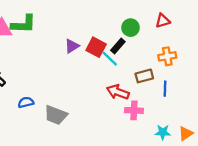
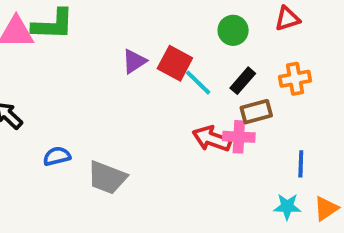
black rectangle: (118, 46) -> (243, 81), moved
blue line: (165, 89) -> (301, 164), moved
pink cross: (134, 110) -> (239, 137), moved

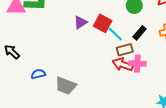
brown rectangle: (256, 112) -> (125, 50), moved

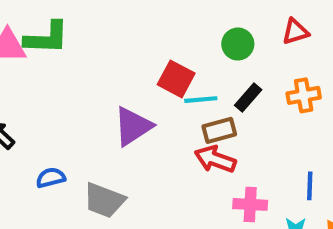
purple triangle: (80, 22) -> (133, 126), moved, size x1.5
cyan line: (115, 34) -> (201, 100), turned -49
pink cross: (137, 63) -> (250, 204), moved

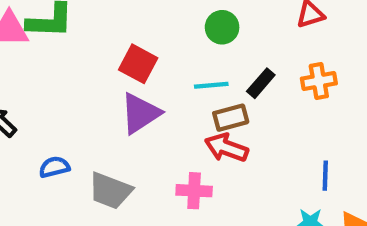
green circle: (238, 44) -> (222, 27), moved
red square: (176, 79) -> (138, 64), moved
pink cross: (250, 204) -> (194, 191), moved

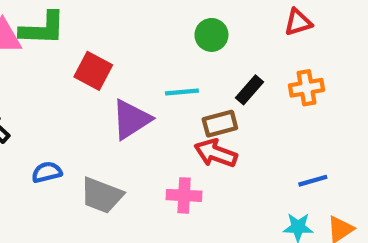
red square: (138, 64) -> (93, 71), moved
cyan line: (211, 85) -> (182, 92), moved
blue line: (325, 176) -> (313, 181), turned 72

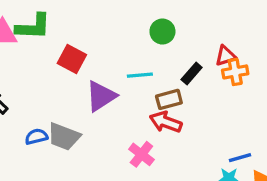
red triangle: (298, 22) -> (225, 56), moved
blue line: (313, 181) -> (240, 158), moved
gray trapezoid: (102, 195) -> (64, 137), moved
pink cross: (184, 195) -> (141, 154), turned 35

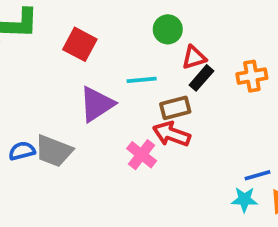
red triangle: (225, 56) -> (194, 57), moved
red square: (72, 59) -> (80, 44), moved
pink cross: (141, 154) -> (142, 155), moved

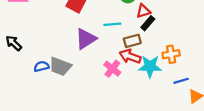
orange cross: (252, 76) -> (171, 54), moved
cyan star: (244, 200) -> (150, 66), moved, size x1.5

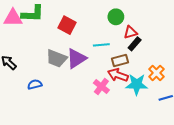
orange cross: (171, 54) -> (156, 73), turned -35
gray trapezoid: (60, 66) -> (57, 58), moved

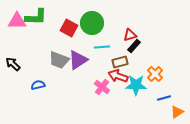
green circle: (116, 17) -> (92, 23), moved, size x1.5

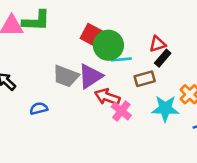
green circle: (92, 23) -> (108, 45), moved
red square: (69, 28) -> (92, 35), moved
red arrow: (118, 76) -> (107, 97), moved

